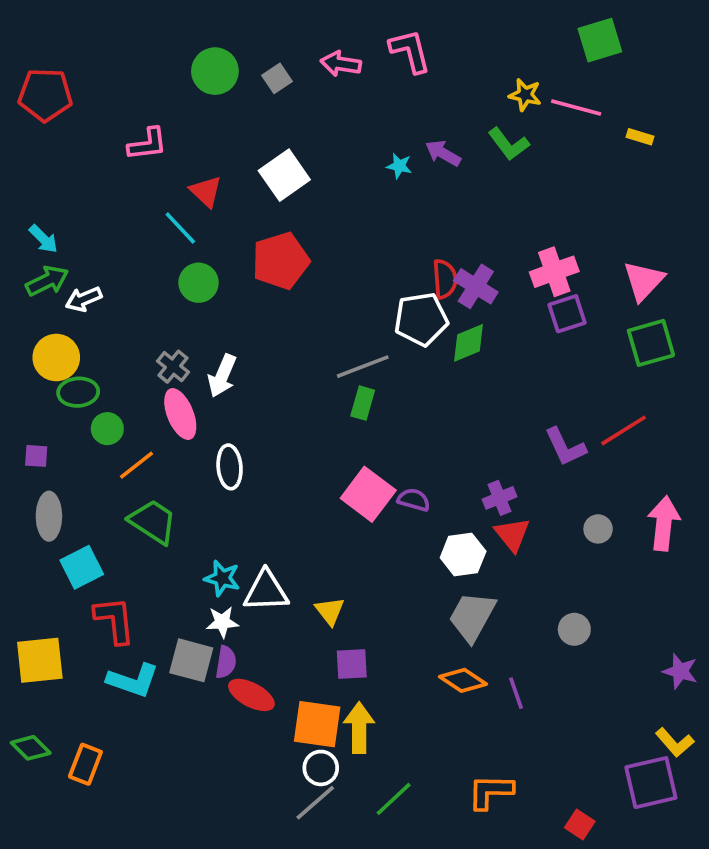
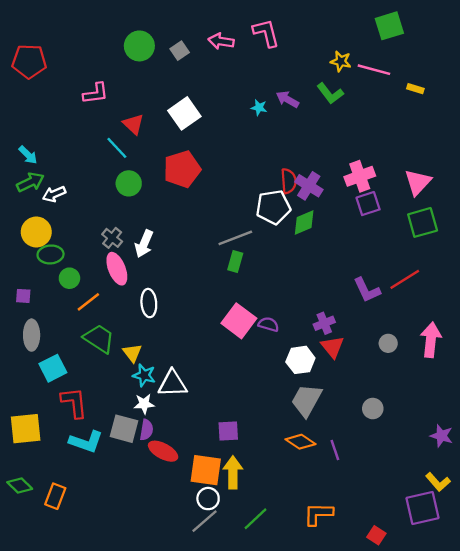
yellow triangle: (330, 611) -> (132, 353), moved

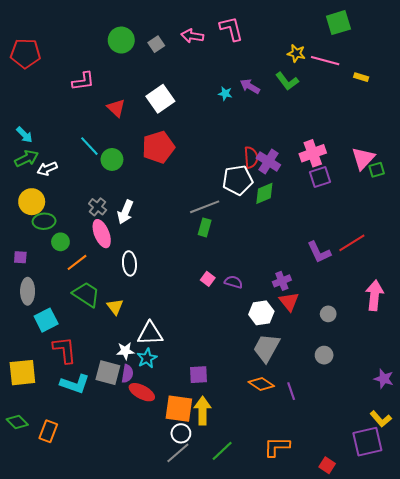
cyan line: (117, 148) -> (89, 146), moved
green square: (423, 222) -> (377, 170), moved, size x0.6
pink square: (239, 321) -> (208, 279), size x0.5
gray circle: (388, 343) -> (328, 314), moved
cyan star: (144, 375) -> (147, 358), moved, turned 30

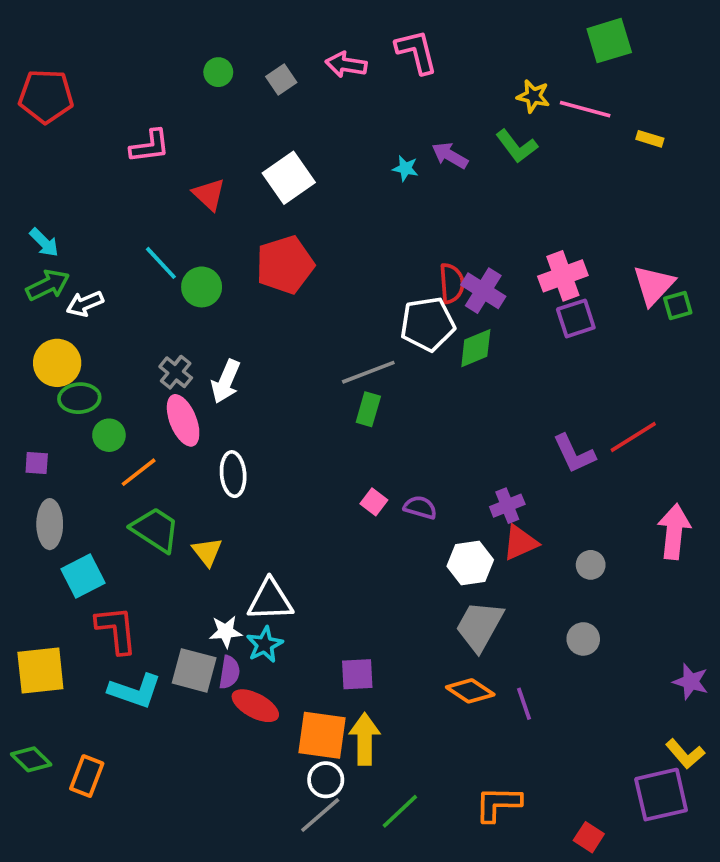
green circle: (121, 40) -> (218, 72), size x0.6
red triangle: (289, 302) -> (520, 543), turned 45

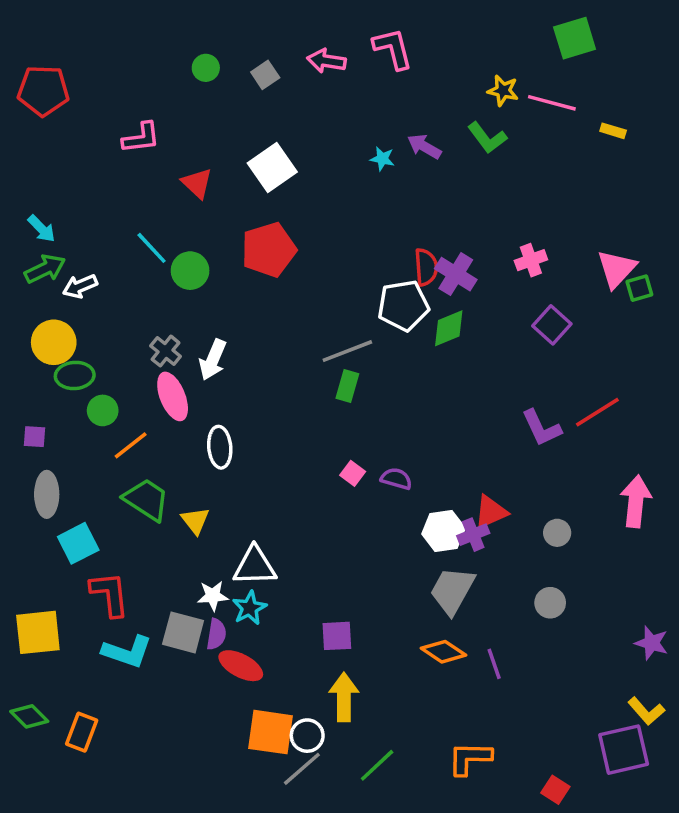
pink cross: (563, 276) -> (531, 260), size x0.7
purple square: (576, 318) -> (552, 325), moved, turned -30
purple cross: (507, 506) -> (473, 535), moved
orange square: (322, 735) -> (270, 732), moved

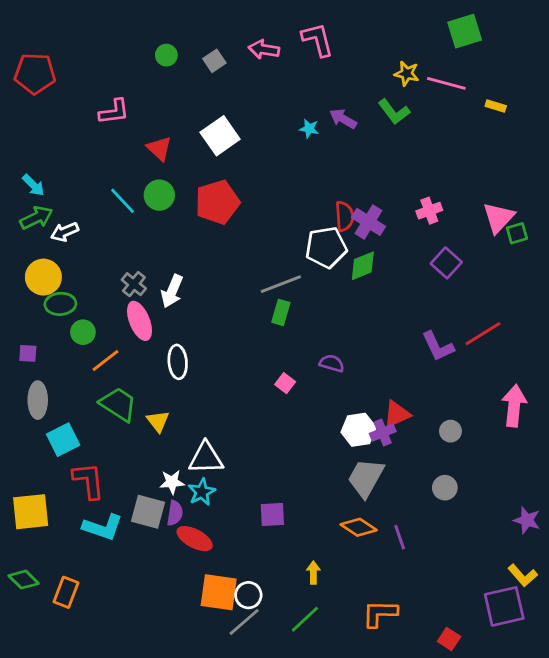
green circle: (190, 271) -> (159, 195), moved
purple semicircle: (396, 479) -> (332, 363), moved
yellow arrow: (344, 697) -> (313, 573), moved, size x0.6

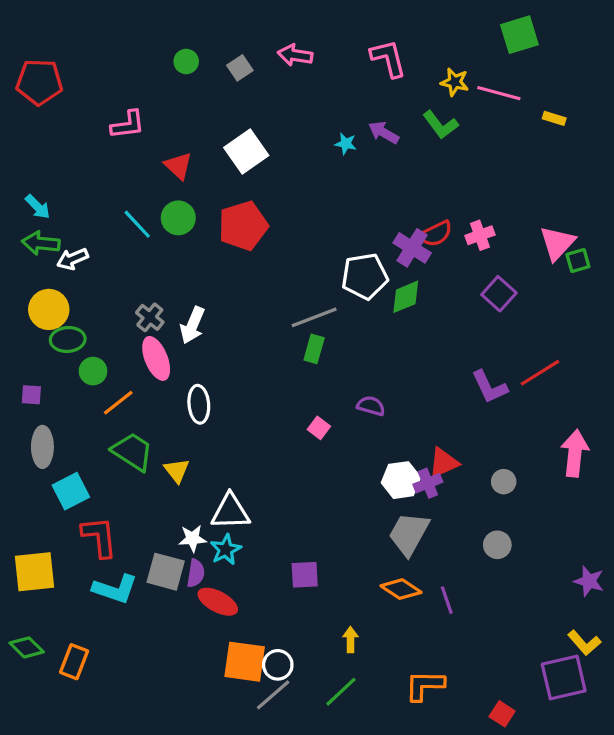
pink L-shape: (318, 40) -> (388, 58), moved
red semicircle: (344, 216) -> (436, 234), moved, turned 68
green arrow: (36, 218) -> (41, 243), turned -148

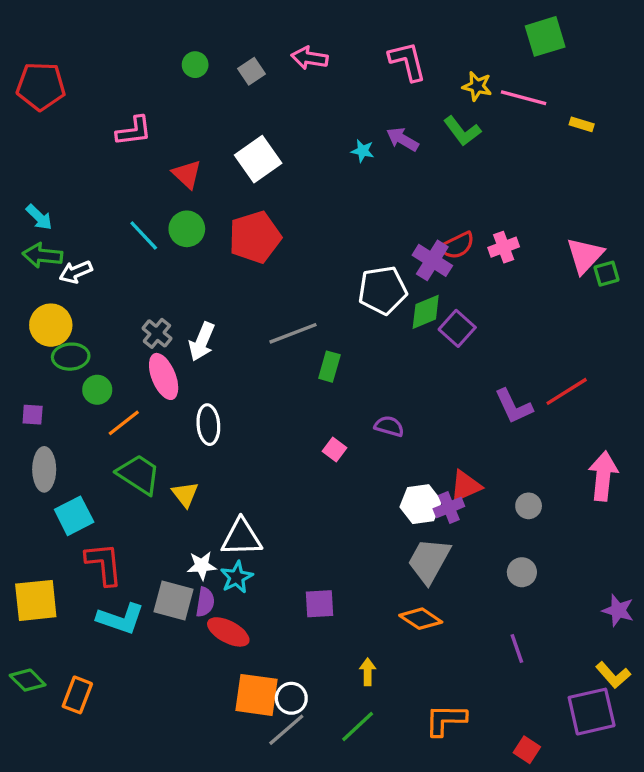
purple square: (499, 294) -> (457, 328), moved
gray line: (314, 317) -> (293, 333), moved
purple line: (447, 600) -> (517, 649), moved

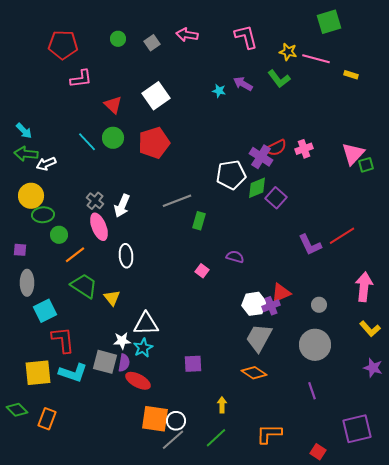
red pentagon: (41, 86) -> (63, 45), moved
gray circle: (522, 572) -> (315, 345), size x1.8
yellow square: (36, 600) -> (38, 373), moved
yellow L-shape: (613, 675) -> (370, 329), moved

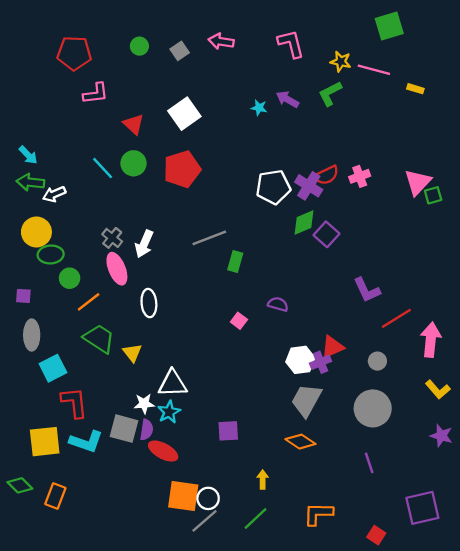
green L-shape: (279, 79) -> (330, 93), turned 100
white pentagon: (231, 175) -> (273, 187), moved
red line: (342, 236) -> (396, 318), moved

